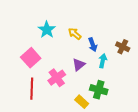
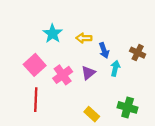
yellow arrow: (75, 34) -> (84, 38), turned -40
pink cross: (57, 78) -> (63, 75), moved
green cross: (99, 90) -> (128, 107), moved

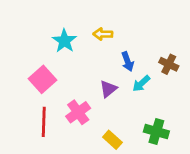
yellow arrow: (84, 38) -> (103, 34), moved
cyan arrow: (115, 68) -> (141, 83), turned -144
pink cross: (63, 75) -> (78, 112), moved

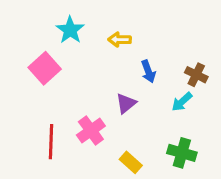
cyan star: (64, 41) -> (70, 30), moved
pink square: (42, 79) -> (45, 68), moved
cyan arrow: (141, 83) -> (182, 102), moved

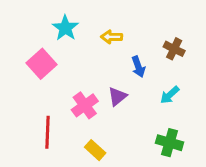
brown cross: (196, 75) -> (174, 49), moved
pink cross: (91, 131) -> (85, 105), moved
yellow rectangle: (131, 162) -> (95, 150), moved

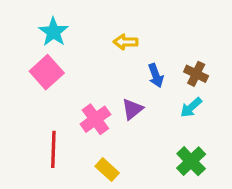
cyan star: (65, 28) -> (53, 32), moved
brown cross: (174, 49) -> (196, 74), moved
green cross: (170, 143) -> (191, 161), turned 30

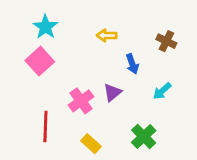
brown cross: (196, 74) -> (166, 41), moved
green cross: (191, 161) -> (144, 136), moved

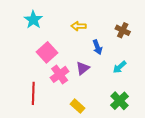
pink square: (40, 61) -> (47, 52), moved
green cross: (144, 136) -> (120, 101), moved
yellow rectangle: (91, 144) -> (77, 106), moved

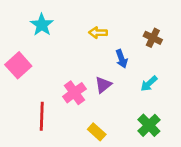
pink square: (47, 52) -> (18, 65), moved

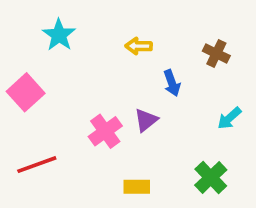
cyan arrow: (149, 84) -> (229, 118), moved
red line: (42, 116) -> (37, 165), moved, turned 68
yellow rectangle: (97, 132) -> (137, 187), turned -42

